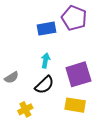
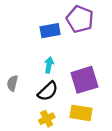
gray semicircle: (11, 77) -> (12, 83), turned 136
yellow cross: (25, 109) -> (47, 119), moved

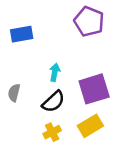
blue rectangle: (50, 31) -> (22, 34), moved
yellow rectangle: (81, 113) -> (90, 126), turned -40

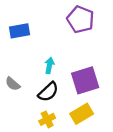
gray semicircle: (14, 93) -> (13, 84), turned -63

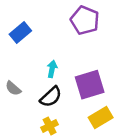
blue rectangle: (20, 31) -> (20, 32), turned -30
yellow rectangle: (82, 114) -> (101, 117), moved

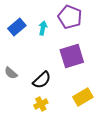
cyan arrow: (52, 69) -> (43, 28), moved
purple square: (90, 85) -> (72, 56), moved

